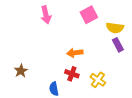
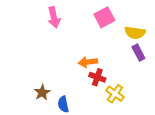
brown star: (21, 71) -> (42, 93), moved
red cross: (72, 74) -> (97, 77), moved

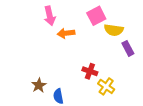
yellow semicircle: (135, 33) -> (114, 30), moved
orange arrow: (88, 62) -> (66, 33), moved

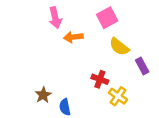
yellow semicircle: (114, 30) -> (119, 47), moved, turned 30
purple rectangle: (128, 48) -> (142, 66), moved

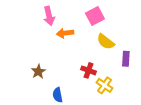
purple rectangle: (142, 66) -> (126, 59), turned 32
brown star: (43, 95) -> (38, 71), moved

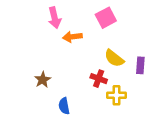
yellow semicircle: (106, 42) -> (114, 58), moved
yellow cross: (105, 85) -> (117, 95), turned -35

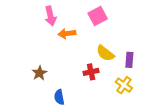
red cross: (99, 79) -> (91, 72), turned -32
yellow cross: (117, 95) -> (124, 85), moved, turned 35

